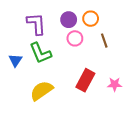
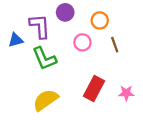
purple circle: (69, 20) -> (65, 12), moved
blue triangle: (15, 60) -> (16, 40), moved, turned 40

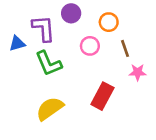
pink star: (126, 93) -> (138, 72), moved

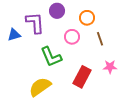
green L-shape: (49, 63) -> (51, 57), moved
pink star: (138, 72) -> (110, 67), moved

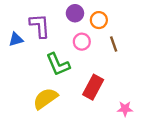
purple circle: (57, 11) -> (75, 13), moved
pink star: (110, 67) -> (125, 109), moved

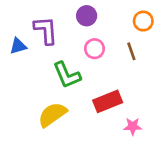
orange circle: (99, 20) -> (143, 21), moved
red rectangle: (93, 87) -> (108, 101), turned 40
pink star: (125, 109) -> (133, 126), moved

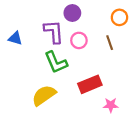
purple L-shape: (46, 30) -> (54, 32), moved
blue triangle: (18, 46) -> (15, 38), turned 32

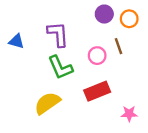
purple circle: (72, 13) -> (104, 14), moved
pink circle: (79, 40) -> (97, 56), moved
pink star: (111, 105) -> (129, 114), moved

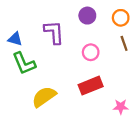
purple circle: (104, 14) -> (87, 16), moved
brown line: (119, 46) -> (124, 43), moved
green L-shape: (60, 67) -> (24, 63), moved

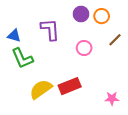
orange circle: (121, 18) -> (102, 16), moved
brown line: (124, 43) -> (115, 40), turned 64
red rectangle: (91, 86) -> (70, 86), moved

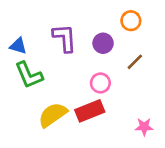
purple circle: (81, 14) -> (103, 43), moved
brown line: (115, 40) -> (135, 62), moved
pink circle: (84, 48) -> (100, 83), moved

